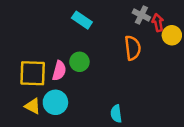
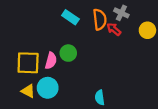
red arrow: (158, 23) -> (114, 29), moved, turned -40
orange semicircle: (133, 48) -> (100, 19), moved

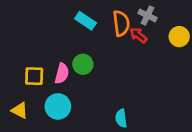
yellow square: (28, 63) -> (34, 76), size x0.7
yellow triangle: (28, 91) -> (20, 110), moved

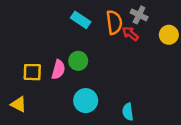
cyan circle: (58, 106) -> (86, 101), moved
cyan semicircle: (121, 118) -> (128, 112), moved

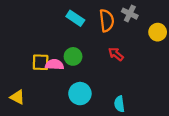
red arrow: (130, 34) -> (116, 54), moved
pink semicircle: (58, 70) -> (54, 65), turned -102
yellow square: (32, 72) -> (41, 62), moved

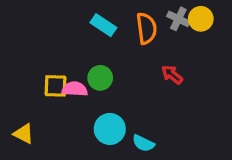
yellow circle: (158, 32) -> (201, 19), moved
red arrow: (116, 54) -> (172, 75), moved
cyan semicircle: (119, 104) -> (143, 143), moved, turned -56

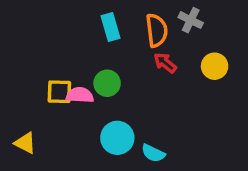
yellow circle: (201, 19) -> (215, 66), moved
cyan rectangle: (103, 25) -> (111, 27), turned 40
red arrow: (172, 75) -> (165, 63), moved

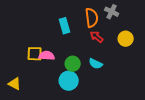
cyan rectangle: (111, 27) -> (65, 26), moved
green circle: (107, 83) -> (73, 64), moved
cyan semicircle: (153, 153) -> (96, 64), moved

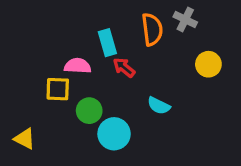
red arrow: (97, 37) -> (124, 68), moved
pink semicircle: (47, 56) -> (78, 66), moved
green circle: (73, 64) -> (89, 111), moved

